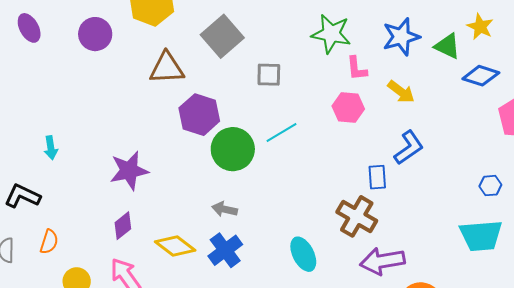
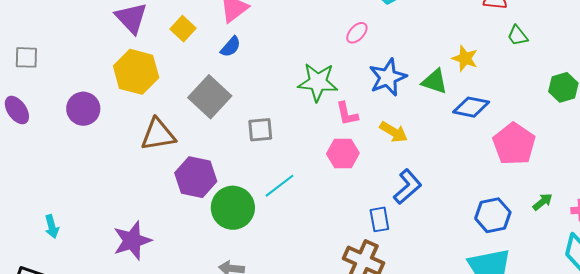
blue hexagon: (490, 186) -> (493, 215), size x1.6

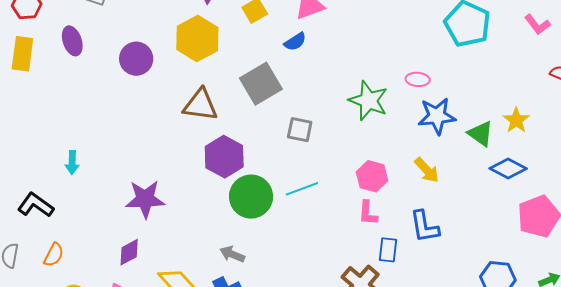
pink ellipse: (357, 33) -> (418, 79), moved, turned 35
pink L-shape: (347, 114) -> (368, 213), moved
blue L-shape: (408, 187) -> (424, 227), turned 105

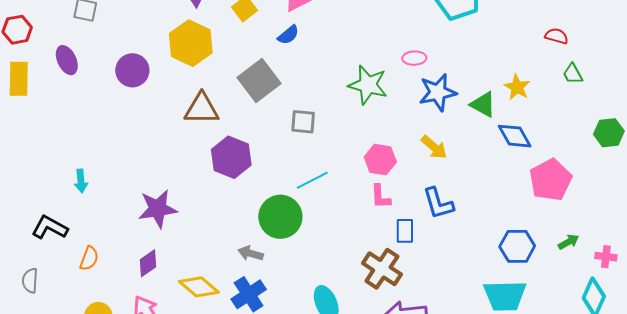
blue diamond: (508, 169) -> (515, 136), turned 39
green circle: (251, 197) -> (280, 217), moved
orange semicircle: (54, 255) -> (89, 258), moved

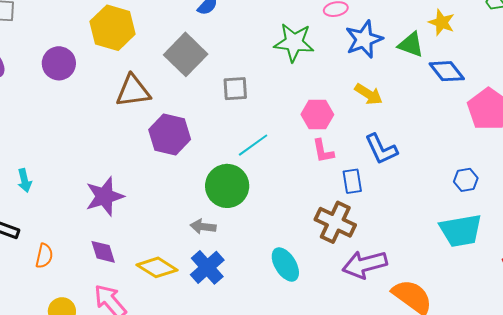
blue hexagon: (517, 246) -> (466, 180), size x0.7
purple diamond: (148, 263) -> (103, 252), turned -64

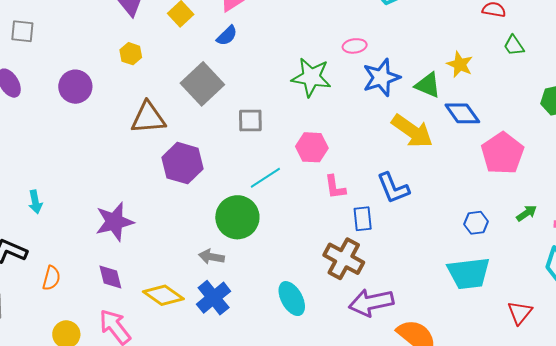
yellow hexagon: (113, 28) -> (131, 54), size x0.5
yellow arrow: (369, 94) -> (412, 131), moved, size x1.5
pink hexagon: (317, 114) -> (312, 147), moved

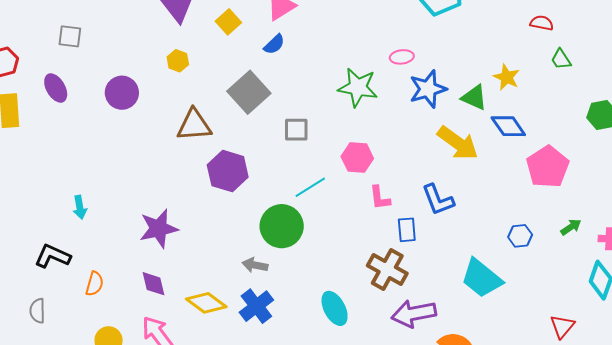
cyan trapezoid: (469, 273) -> (482, 278), moved, turned 45

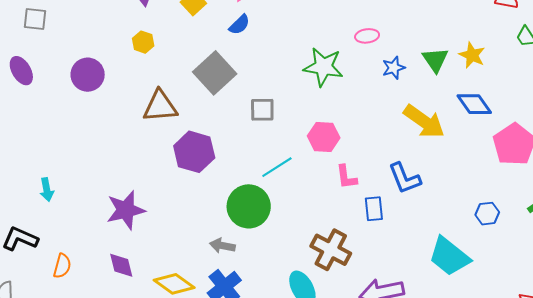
blue star: (428, 89) -> (394, 68), size x0.6
green triangle: (474, 97) -> (435, 60), moved, turned 32
brown cross: (387, 270) -> (331, 250), moved

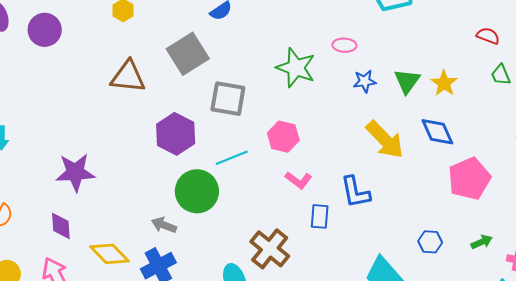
purple circle: (88, 75) -> (45, 30), moved
gray square: (262, 110) -> (228, 99), size x1.4
purple hexagon: (194, 152) -> (176, 134), moved
pink L-shape: (346, 177) -> (298, 180), turned -56

